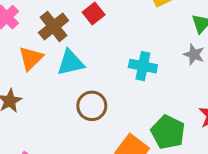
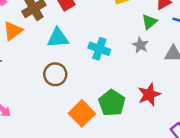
cyan triangle: (71, 63) -> (58, 38), moved

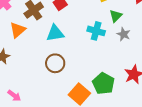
green triangle: (149, 22) -> (116, 16), moved
cyan cross: (99, 49) -> (96, 31), moved

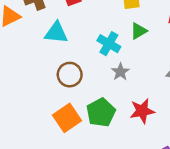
gray star: (124, 34) -> (120, 72), moved
brown circle: (55, 63) -> (70, 75), moved

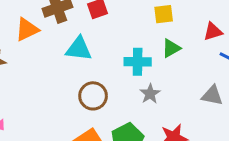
cyan cross: (109, 44) -> (138, 62), turned -30

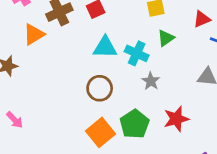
cyan triangle: (79, 49) -> (105, 47), moved
cyan cross: (138, 62) -> (137, 53), turned 30

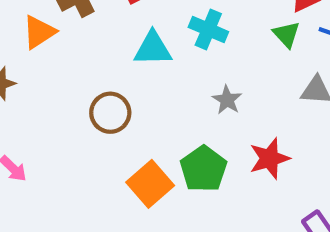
green triangle: (166, 38) -> (286, 34), moved, turned -36
cyan cross: (137, 53) -> (208, 29), moved
brown circle: (100, 88) -> (110, 113), moved

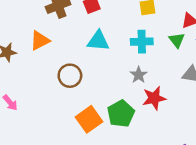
cyan cross: (208, 29) -> (142, 42), moved, turned -30
orange triangle: (39, 32) -> (40, 40), moved
red star: (269, 158) -> (154, 98), moved

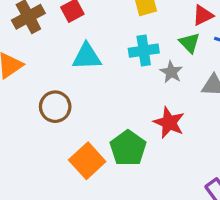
gray star: (139, 75) -> (171, 72), moved
red star: (154, 98) -> (169, 123), turned -30

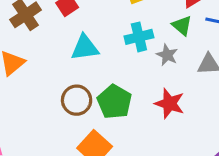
brown circle: (55, 107) -> (77, 100), moved
green pentagon: (128, 148) -> (114, 102), moved

